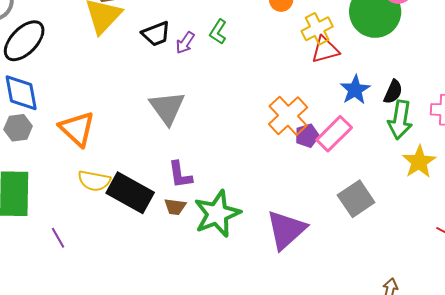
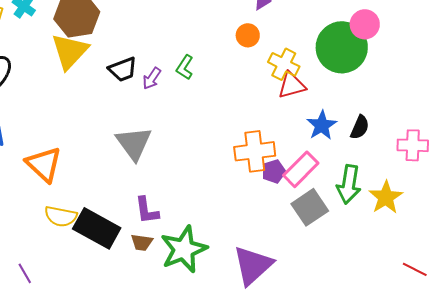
yellow cross: (317, 29) -> (284, 64), turned -36
orange cross: (288, 116) -> (255, 151), turned 36
green arrow: (400, 120) -> (349, 184), moved
gray square: (356, 199) -> (310, 207), moved

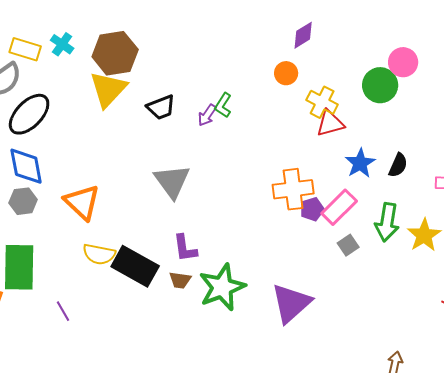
green circle: (342, 47) -> (380, 85), size x0.7
purple arrow: (152, 78) -> (207, 115), moved
gray square: (310, 207) -> (348, 245), size x0.6

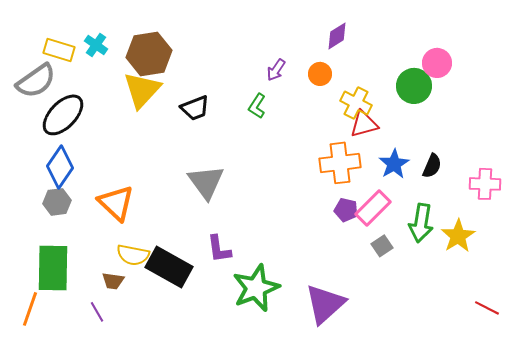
purple arrow: (207, 115) -> (276, 70), moved
blue diamond: (26, 166) -> (60, 167), turned 45
orange cross: (293, 189) -> (340, 163), moved
purple pentagon: (312, 209) -> (346, 210), turned 30
brown trapezoid: (180, 280) -> (113, 281), moved

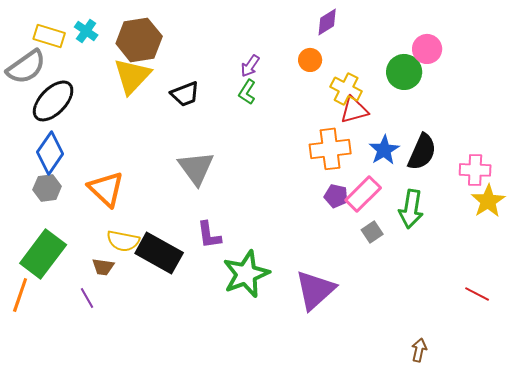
purple arrow: (276, 70) -> (250, 66), moved
black semicircle: (432, 166) -> (422, 152), size x1.5
yellow star: (458, 236) -> (488, 201), moved
green rectangle: (53, 268) -> (43, 254), turned 36

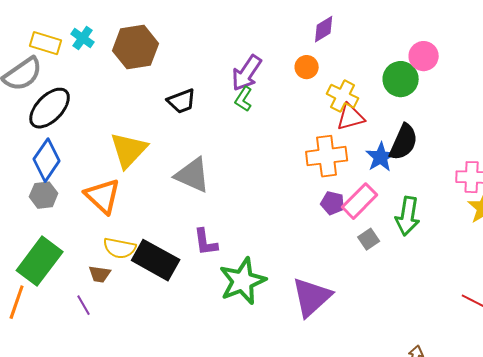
purple arrow: (250, 66) -> (247, 73), size x1.6
yellow triangle: (132, 76) -> (129, 150), moved
black semicircle: (422, 152) -> (404, 142), moved
gray triangle: (196, 168) -> (193, 175), turned -30

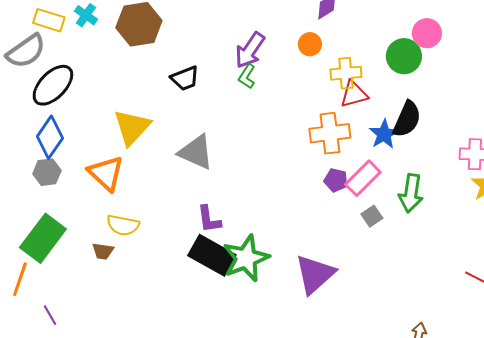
yellow cross: (343, 96) -> (346, 73), turned -32
black rectangle: (156, 260) -> (212, 255), moved
purple line: (84, 305) -> (50, 315), moved

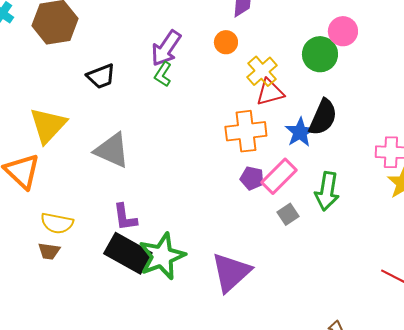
yellow cross: (346, 73) -> (262, 71), turned -36
yellow semicircle: (123, 225) -> (57, 223), moved
brown trapezoid: (103, 251) -> (49, 251), moved

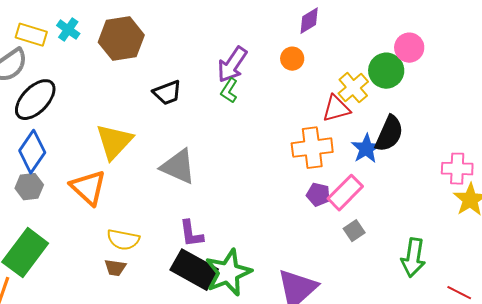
yellow cross: (262, 71) -> (353, 88), moved
green arrow: (327, 191) -> (413, 258), moved

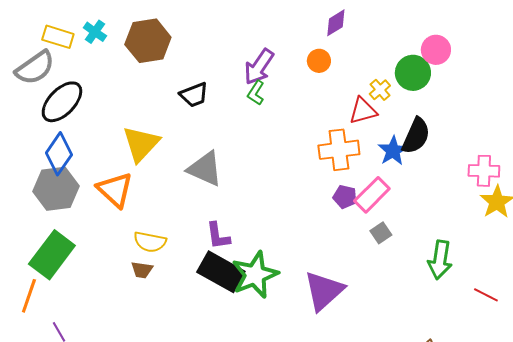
yellow cross: (353, 88) -> (380, 90), size x0.7
gray hexagon: (29, 187) -> (56, 189), size x1.6

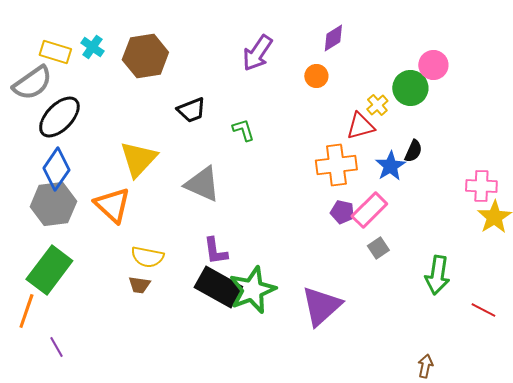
purple arrow: (259, 67) -> (257, 53), moved
green L-shape: (256, 93) -> (243, 130), moved, turned 130
black semicircle: (416, 136) -> (413, 151), size x0.6

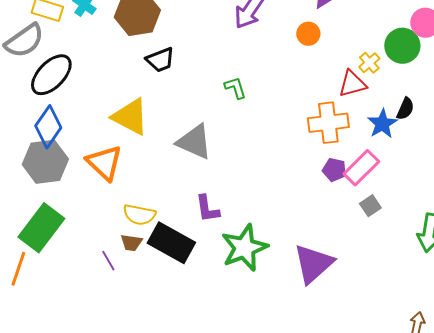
black trapezoid: (191, 110) -> (160, 60), moved
yellow triangle: (138, 159) -> (130, 117), turned -45
black rectangle: (218, 287) -> (171, 243), moved
purple line: (56, 347) -> (108, 261), moved

